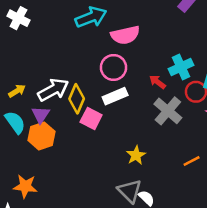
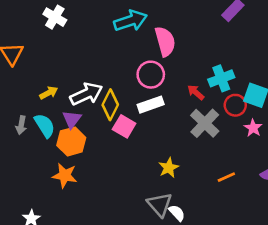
pink semicircle: (125, 35) -> (165, 41), turned -96
orange star: (25, 186) -> (65, 176), moved

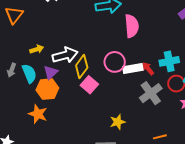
pink circle: (151, 75) -> (115, 62), moved
white rectangle: (151, 105) -> (133, 69), moved

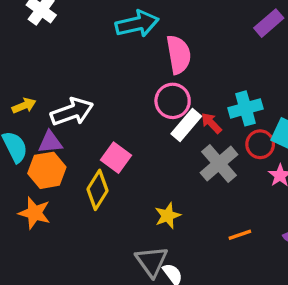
pink circle: (115, 62) -> (173, 101), moved
yellow diamond: (82, 67) -> (97, 190), moved
white rectangle: (133, 69) -> (186, 125), turned -36
purple triangle: (51, 72) -> (50, 142), turned 42

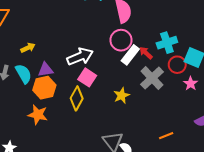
white arrow: (72, 112) -> (80, 57), moved
yellow star: (168, 216) -> (122, 96), moved
orange line: (240, 235) -> (166, 136), moved

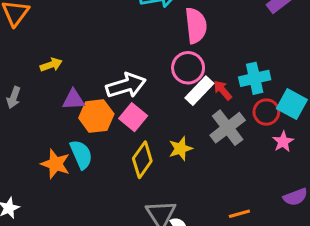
cyan semicircle: (24, 74) -> (81, 154), moved
orange hexagon: (44, 88) -> (96, 116), moved
yellow diamond: (77, 98) -> (142, 160), moved

